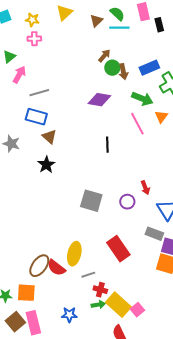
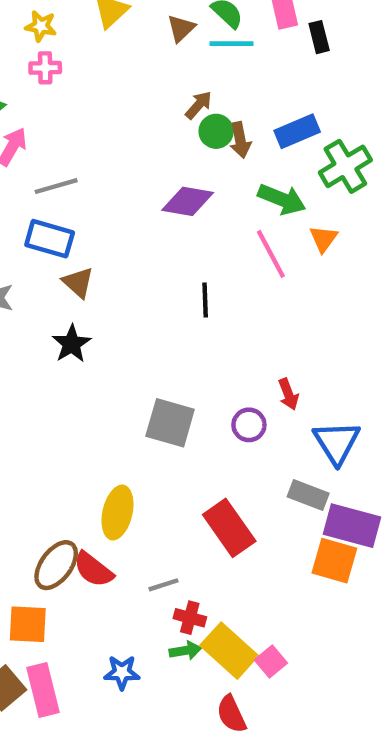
yellow ellipse: (74, 254) -> (117, 513), moved

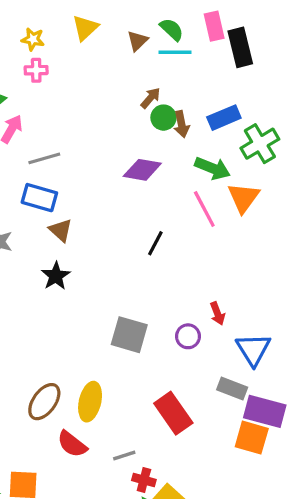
black rectangle: (319, 37) -> (240, 47), size x1.6
orange triangle: (323, 239) -> (244, 198), size x1.5
black line: (205, 300) -> (155, 243), turned 30
brown ellipse: (56, 565) -> (44, 402), moved

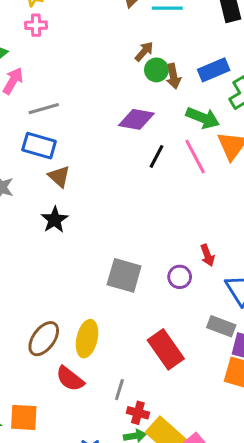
black line: (155, 243) -> (156, 156), moved
gray line: (124, 456) -> (119, 390), turned -55

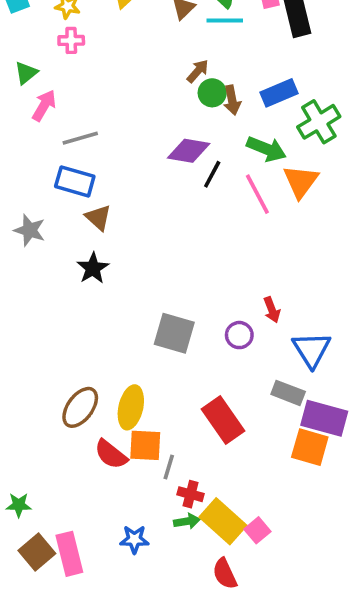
black line: (156, 156) -> (212, 174), moved
orange square: (24, 417) -> (145, 445), moved

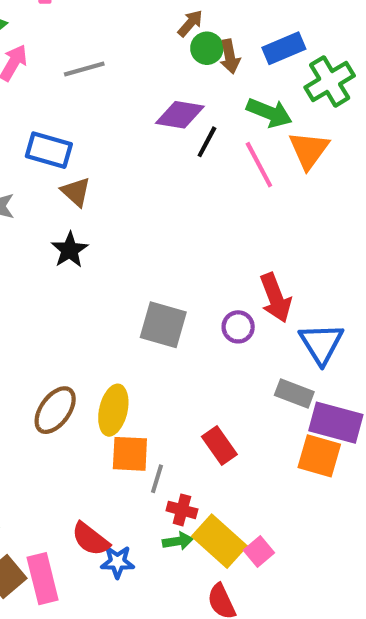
gray line: (80, 138) -> (84, 69), moved
red arrow: (272, 310) -> (276, 298), size x1.6
red rectangle: (223, 420) -> (219, 445), moved, size x0.7
red semicircle: (111, 454) -> (90, 539), moved

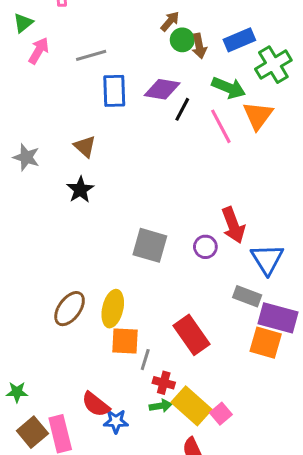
blue rectangle: (49, 150) -> (114, 91), moved, turned 72
red rectangle: (219, 445) -> (192, 335), size x1.4

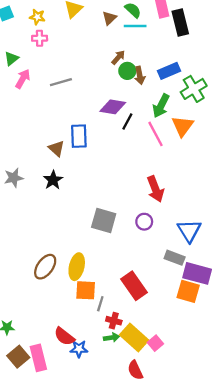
green arrow: (229, 88) -> (161, 106), turned 95
blue rectangle: (114, 91) -> (79, 136), moved
gray star: (26, 157) -> (14, 178), moved, turned -30
red arrow: (233, 225) -> (155, 189), moved

